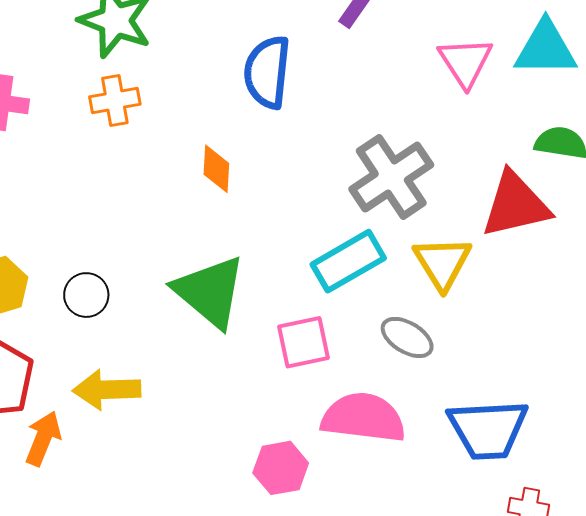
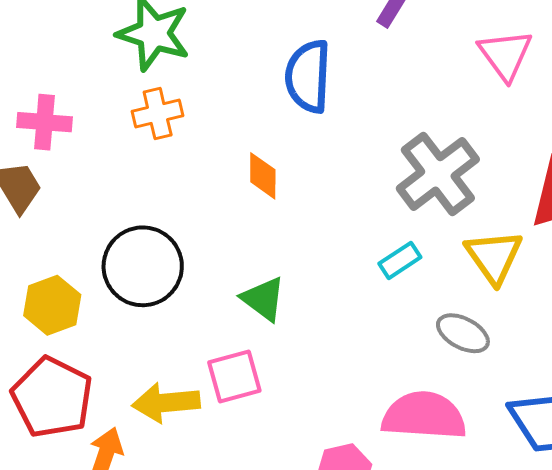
cyan rectangle: (348, 261) -> (400, 260), size x0.6
green triangle: (210, 292) -> (263, 299), size x0.6
black circle: (86, 295) -> (143, 266), moved, size x1.8
pink square: (303, 342) -> (234, 376), moved

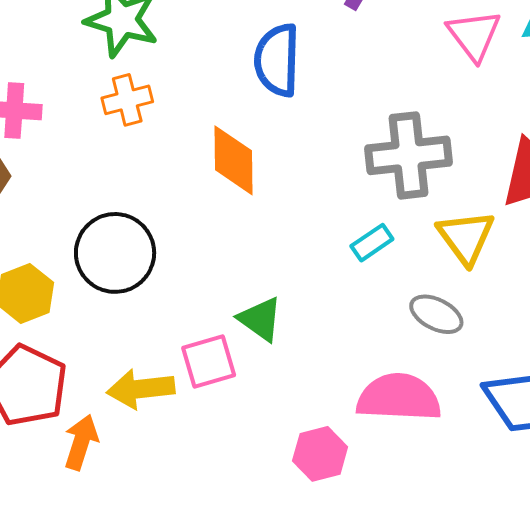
gray cross: (438, 174) -> (409, 155), turned 32
orange diamond: (263, 176) -> (234, 160), size x1.5
green triangle: (263, 299) -> (260, 319), moved

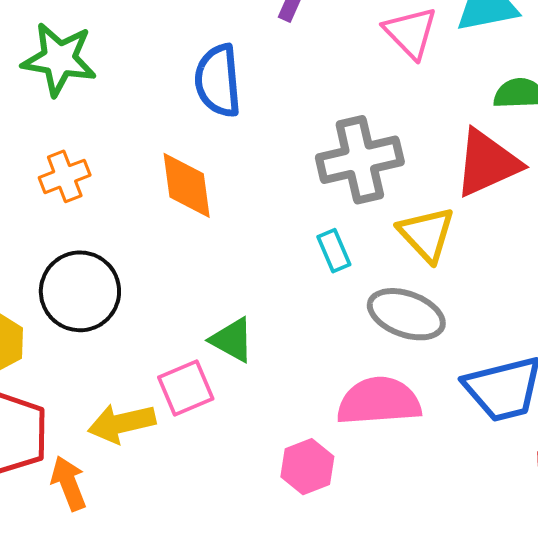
orange cross: (127, 100) -> (65, 176), moved
cyan rectangle: (372, 243) -> (334, 251), turned -72
gray ellipse: (436, 314) -> (406, 314), size x1.4
orange arrow: (81, 442) -> (69, 483), turned -32

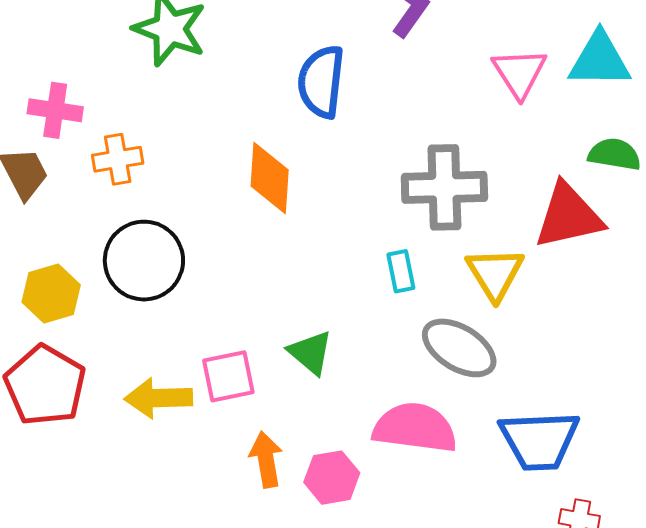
orange cross: (65, 176) -> (118, 159), moved
green triangle: (232, 340) -> (310, 353), moved
orange arrow: (69, 483) -> (266, 459), moved

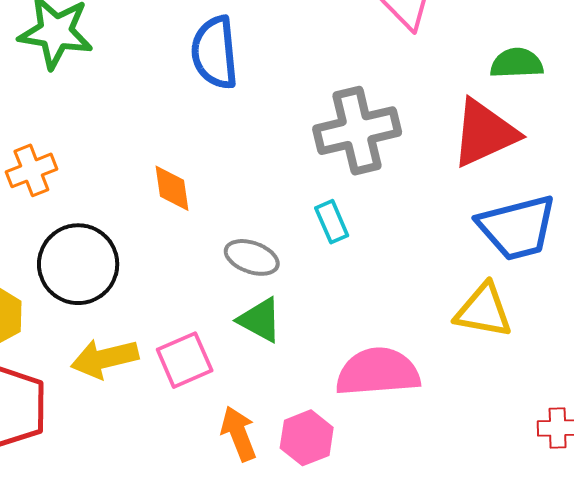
orange diamond: (270, 178) -> (172, 188), moved, size x0.7
yellow triangle: (495, 273) -> (484, 311), moved, turned -36
gray ellipse: (459, 348) -> (252, 257), moved, size x0.7
yellow arrow: (158, 398) -> (105, 359), moved
blue trapezoid: (539, 440) -> (517, 228), moved

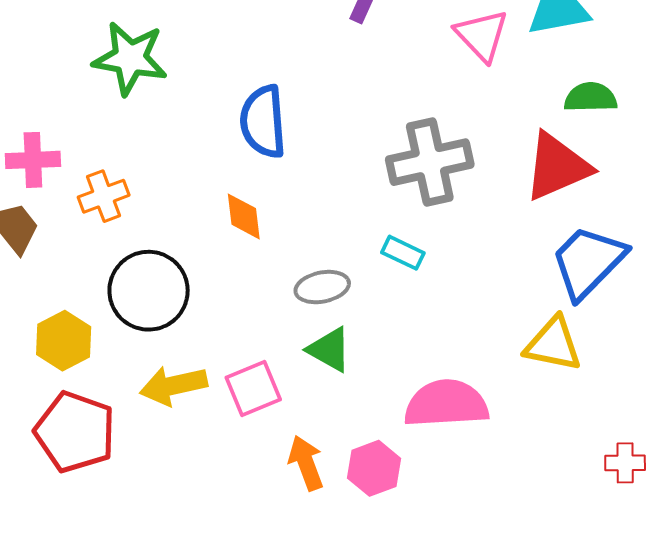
blue semicircle: (215, 53) -> (263, 122), moved
cyan rectangle: (332, 222) -> (403, 253), turned -42
blue trapezoid: (517, 228) -> (588, 262), turned 148
gray ellipse: (252, 257) -> (322, 287), turned -32

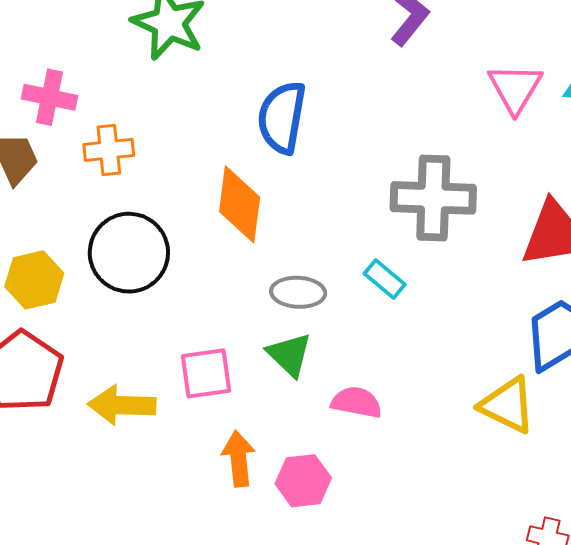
orange diamond: (244, 216) -> (240, 204), size x1.5
yellow arrow: (173, 385) -> (122, 405), moved
pink semicircle: (446, 404) -> (356, 402), moved, size x0.6

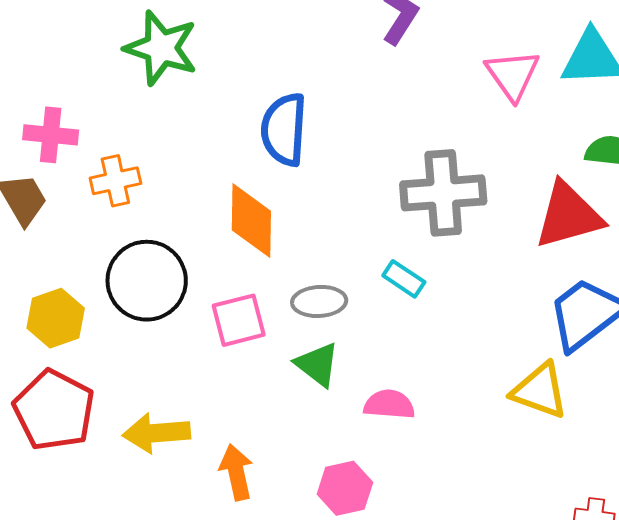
pink square: (206, 373) -> (239, 320), moved
orange arrow: (239, 459) -> (236, 472), moved

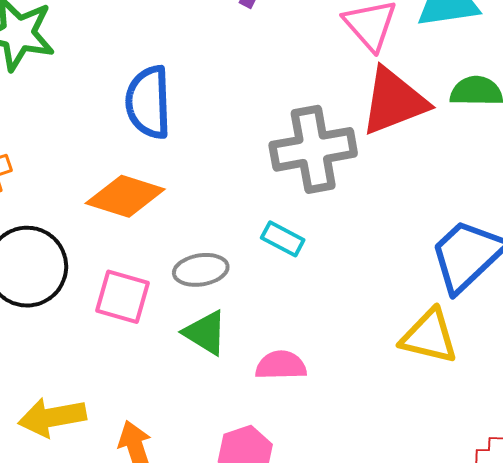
red triangle: (569, 215) -> (394, 101), moved
orange diamond: (251, 221) -> (125, 196), turned -68
pink square: (239, 320) -> (122, 297), turned 36

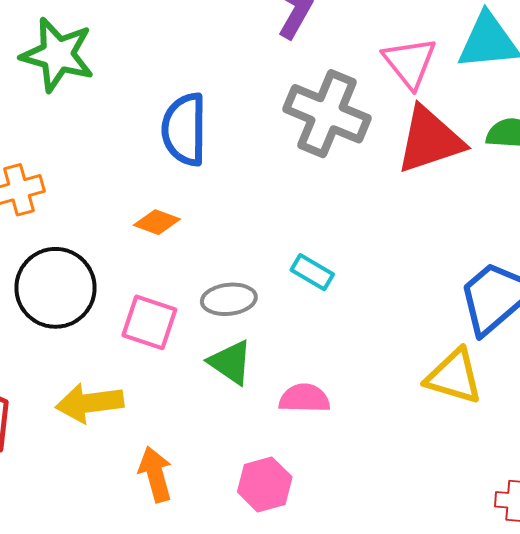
gray cross: (313, 149) -> (327, 114), moved, turned 30
orange diamond: (125, 196) -> (157, 222), size x0.6
yellow arrow: (52, 417) -> (90, 403), moved

